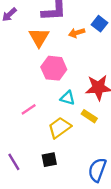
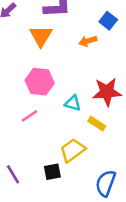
orange arrow: (77, 33) -> (88, 41), moved
pink hexagon: (54, 68) -> (40, 82), moved
yellow trapezoid: (60, 128) -> (73, 150), moved

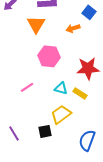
pink hexagon: (40, 82) -> (49, 56), moved
cyan triangle: (73, 103) -> (61, 88), moved

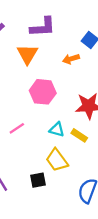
yellow trapezoid: (61, 114) -> (57, 160), turned -90

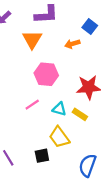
pink line: (17, 128) -> (32, 105), moved

